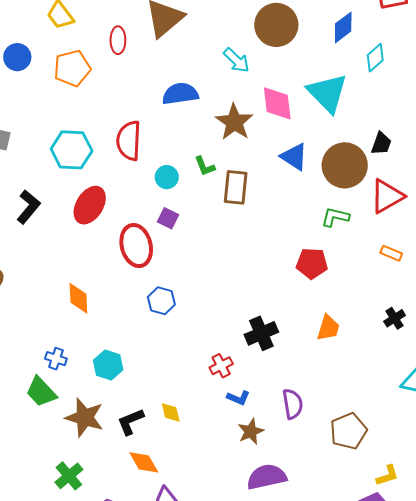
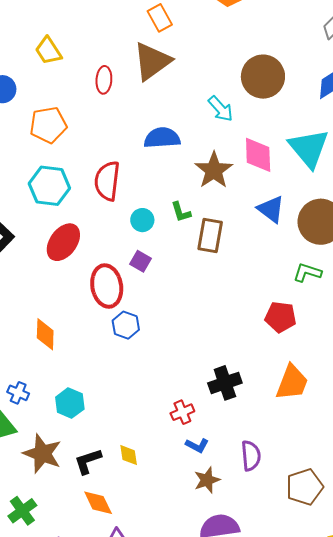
orange pentagon: (72, 68) -> (48, 125), moved
blue hexagon: (161, 301) -> (126, 325), moved
orange trapezoid: (328, 328) -> (292, 382), size x1.4

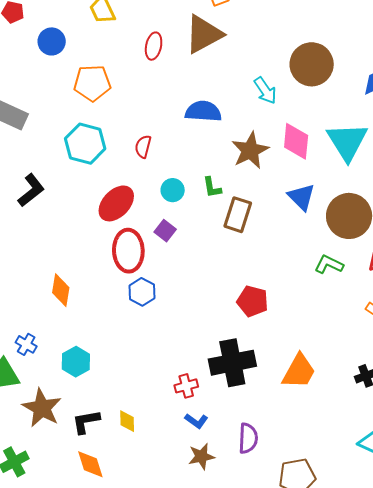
red semicircle: (107, 181) -> (143, 147), size x0.6
red ellipse: (63, 242) -> (116, 203), moved
red pentagon: (281, 317) -> (253, 301), moved
black cross: (225, 383) -> (232, 363), size x1.4

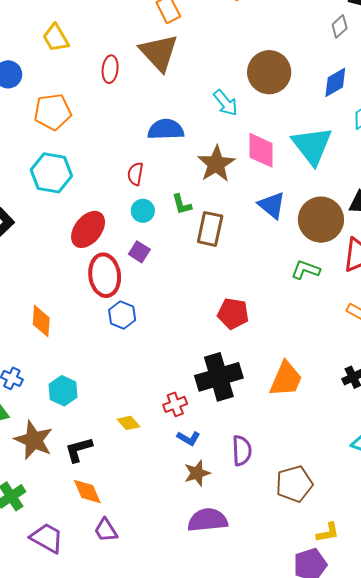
brown triangle: (204, 34) -> (159, 53), turned -39
red semicircle: (143, 147) -> (135, 174), moved
yellow diamond: (127, 421) -> (128, 423), moved, turned -35

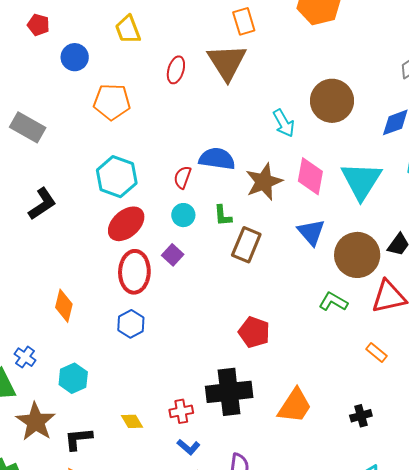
blue semicircle: (166, 129) -> (217, 159), moved
cyan hexagon: (51, 173) -> (117, 177), moved
blue hexagon: (122, 315) -> (131, 324), moved

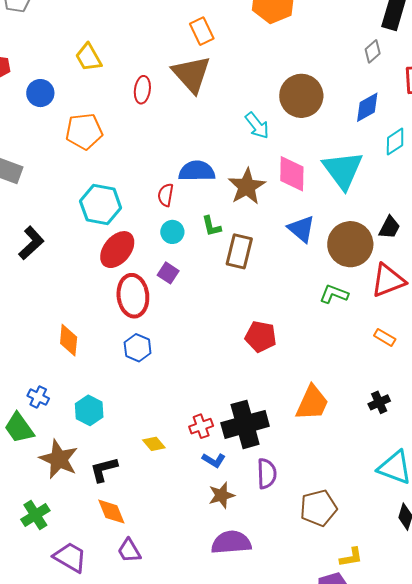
black cross: (229, 392) -> (245, 424), moved

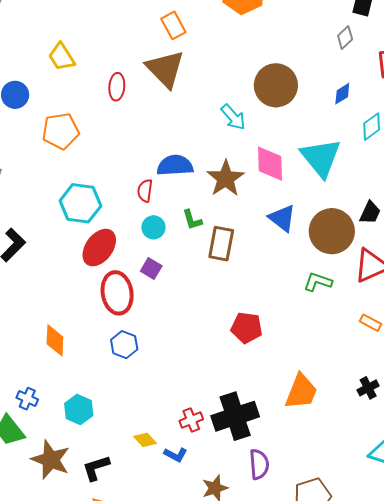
blue diamond: (367, 107) -> (342, 94), size x0.7
blue L-shape: (214, 460) -> (176, 455), moved

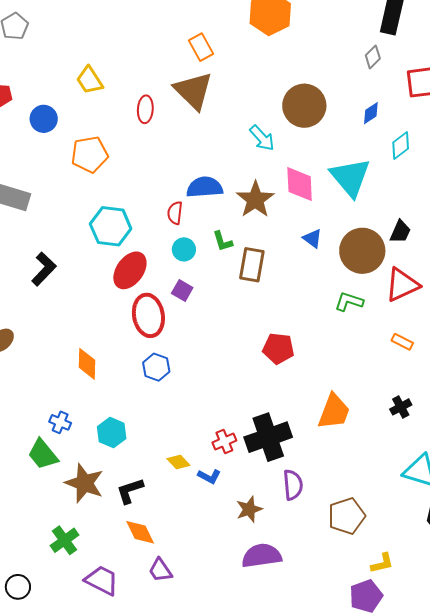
blue triangle: (282, 218) -> (313, 238), size x0.7

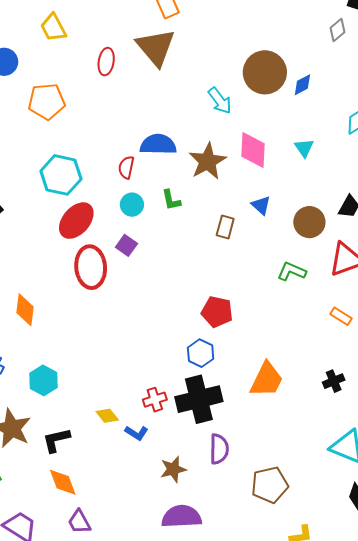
blue diamond: (371, 113) -> (302, 85), moved
cyan triangle: (350, 177) -> (304, 148), size x0.5
brown circle: (362, 251) -> (309, 222), size x0.7
brown rectangle: (252, 265) -> (225, 227), moved, size x0.7
blue hexagon: (156, 367) -> (201, 353), moved

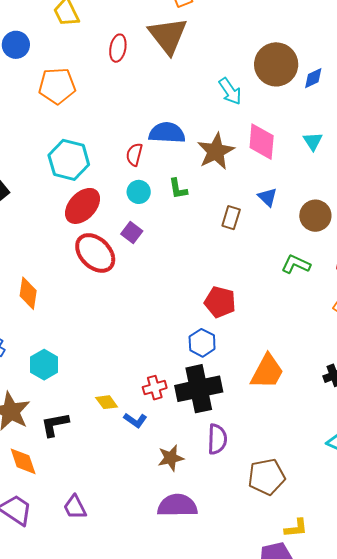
red ellipse: (91, 267) -> (95, 253), turned -42
orange diamond: (63, 482) -> (23, 461), moved

